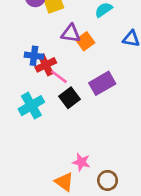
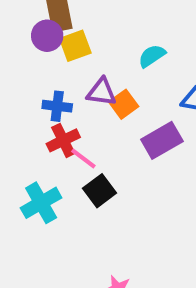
blue cross: (34, 56) -> (57, 106), moved
purple rectangle: (102, 83) -> (162, 140), moved

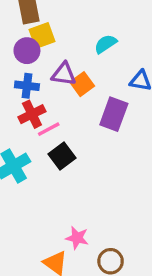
purple circle: (47, 36) -> (27, 51), moved
purple rectangle: (162, 140) -> (114, 114), turned -40
pink line: (83, 159) -> (49, 129), turned -65

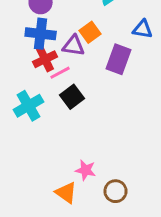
purple triangle: (64, 74) -> (74, 46), moved
blue cross: (27, 86) -> (41, 34), size x1.4

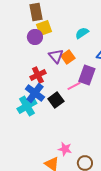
blue cross: (41, 34) -> (35, 93), moved, turned 30
purple triangle: (74, 46) -> (56, 56), moved, turned 42
pink line: (60, 73) -> (74, 86), moved

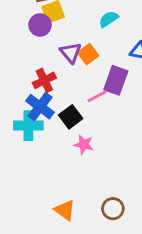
cyan cross: (27, 106) -> (28, 126), turned 30
pink star: (65, 149) -> (84, 145), moved

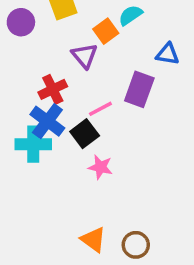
purple circle: (40, 25) -> (21, 22), moved
orange square: (88, 54) -> (106, 31), moved
pink line: (97, 96) -> (100, 109), moved
orange triangle: (65, 210) -> (93, 240), moved

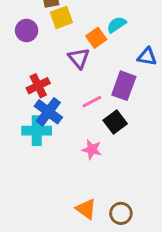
red cross: (53, 89) -> (38, 86), moved
black square: (85, 134) -> (115, 122), moved

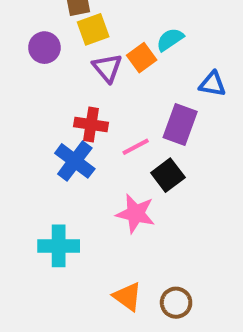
purple triangle: (79, 58) -> (107, 68), moved
red cross: (38, 86) -> (91, 124), moved, turned 35
cyan cross: (37, 131) -> (59, 246), moved
pink star: (92, 150) -> (136, 214), size x1.4

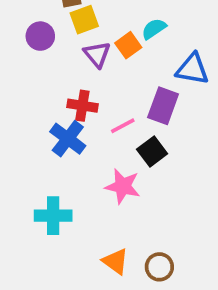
blue triangle: (213, 84) -> (192, 69), size x1.4

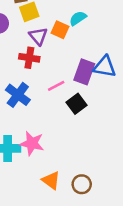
orange square: (128, 45) -> (60, 30), turned -30
blue triangle: (192, 69) -> (105, 67), moved
red cross: (82, 106) -> (29, 58), moved
pink star: (123, 186) -> (32, 143), moved

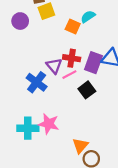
purple triangle: (38, 36) -> (54, 66), moved
red cross: (29, 58) -> (72, 58), moved
orange triangle: (51, 180) -> (80, 146), moved, turned 35

